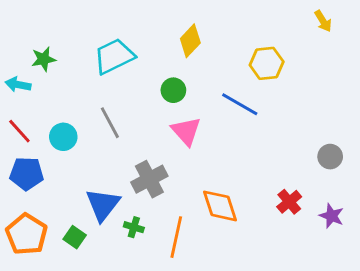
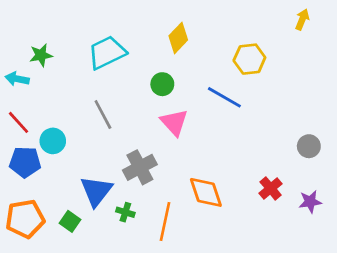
yellow arrow: (323, 21) -> (302, 19), turned -126
cyan circle: (63, 137) -> (53, 141), moved
purple star: (332, 216) -> (310, 202), turned -30
orange pentagon: (27, 234) -> (25, 219), turned 30

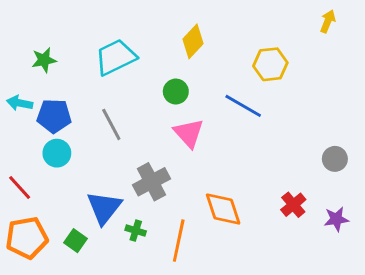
cyan arrow: (17, 79) -> (20, 103), moved
red line: (18, 122) -> (20, 188), moved
blue pentagon: (25, 162) -> (54, 116), moved

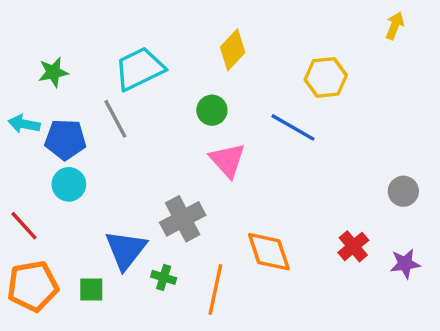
gray line: (111, 124) -> (115, 119), moved
green square: (75, 241) -> (91, 290), turned -35

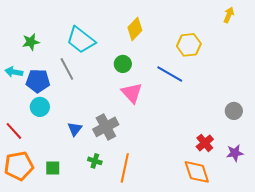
cyan trapezoid: (140, 69) -> (81, 40), turned -116
blue triangle: (126, 250) -> (75, 129), moved, size x0.6
orange diamond: (269, 252) -> (197, 172), moved

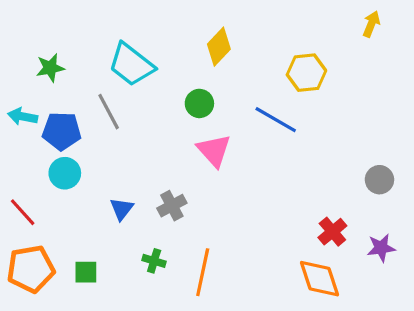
gray cross: (106, 127) -> (172, 206), size x0.7

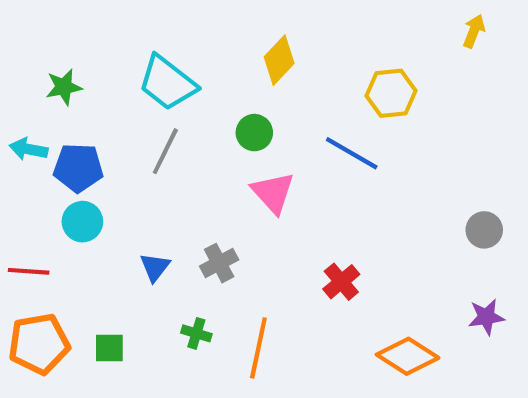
gray line: (109, 112) -> (165, 151), moved, turned 54
red line: (23, 212) -> (29, 271), turned -44
red cross: (332, 232) -> (341, 282), moved
orange diamond: (319, 279) -> (408, 356), turned -39

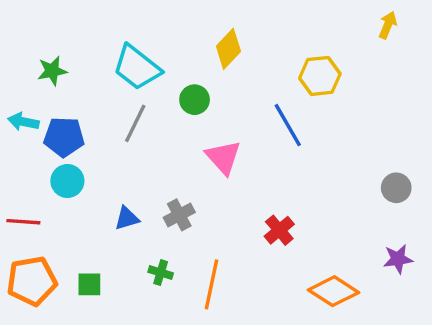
green circle: (254, 133) -> (195, 100), moved
blue line: (352, 153) -> (288, 125), turned 30
blue triangle: (155, 267) -> (127, 218), turned 36

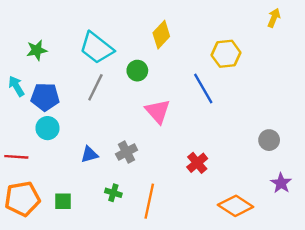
cyan arrow: (23, 122) -> (16, 86), turned 48
gray circle: (396, 188) -> (269, 140), moved
purple star: (398, 259) -> (281, 183), turned -30

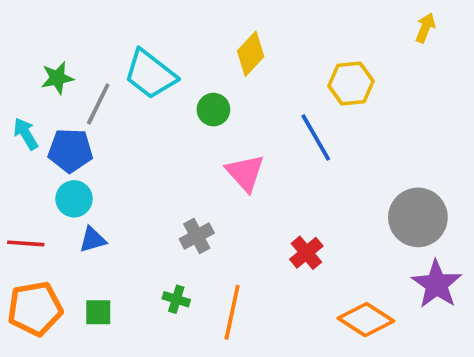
gray line: (95, 87) -> (98, 104), moved
gray circle: (269, 140) -> (418, 217), size x1.8
blue triangle: (89, 154) -> (93, 240), moved
purple star: (281, 183) -> (437, 284), size x1.5

